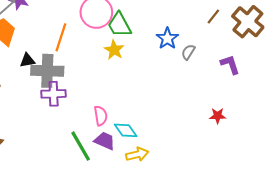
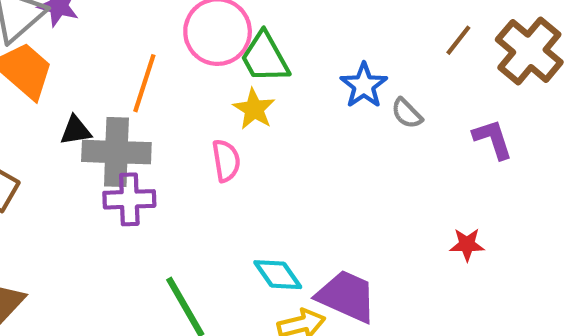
gray semicircle: (188, 52) -> (407, 113), turned -77
pink semicircle: (101, 116) -> (226, 161), moved
purple trapezoid: (105, 141) -> (347, 296), moved, size x1.4

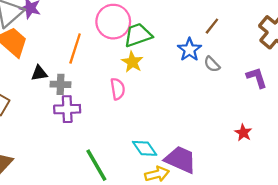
brown line: (458, 40) -> (212, 26), moved
green trapezoid: (265, 57) -> (138, 35), turned 100
gray cross: (116, 152) -> (60, 84), size x0.6
red star: (467, 245) -> (243, 133), turned 30

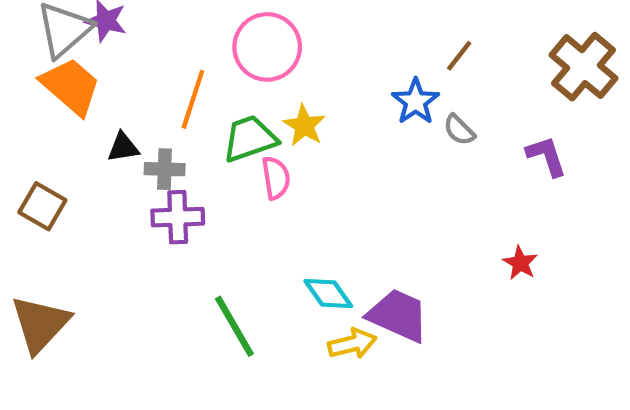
green trapezoid: (138, 35) -> (250, 139), moved

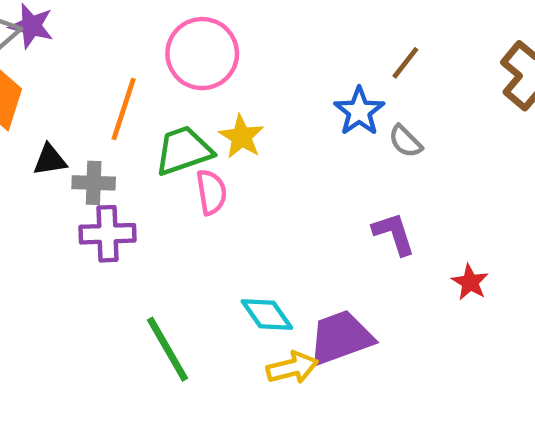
purple L-shape: (546, 156) -> (394, 234), moved
purple trapezoid: (398, 315) -> (341, 338), turned -44

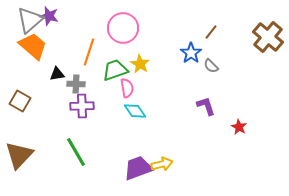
cyan diamond: (267, 315) -> (135, 111), moved
purple trapezoid: (341, 338) -> (138, 168), moved
green line: (168, 349) -> (76, 152), moved

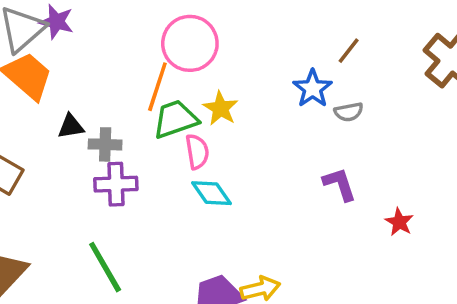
orange line: (89, 52) -> (157, 87), moved
gray semicircle: (211, 66) -> (349, 112), turned -56

